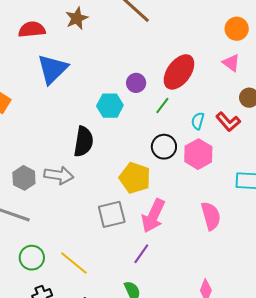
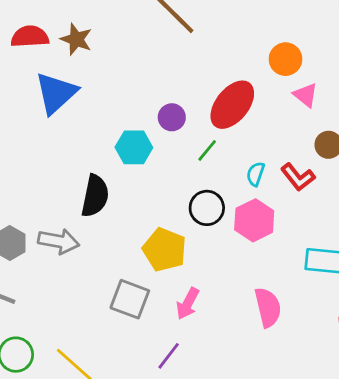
brown star: (77, 18) -> (76, 39), moved, turned -30
orange circle: (237, 29) -> (286, 59), moved
gray square: (112, 214) -> (130, 299), turned 32
pink arrow: (153, 216) -> (188, 304), size x0.7

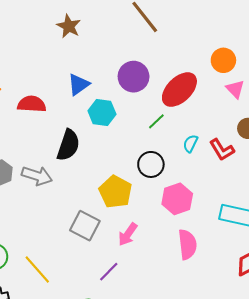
red semicircle: (30, 37) -> (32, 104), moved
blue triangle: (56, 93) -> (79, 84), moved, size x0.7
purple circle: (172, 117) -> (134, 77), moved, size x1.5
pink hexagon: (254, 220) -> (177, 199), moved

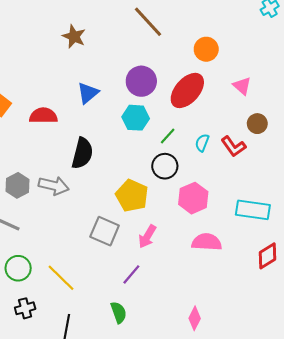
orange circle: (223, 60) -> (206, 49), moved
cyan hexagon: (102, 112) -> (136, 118), moved
green line: (156, 121) -> (168, 136), moved
pink semicircle: (187, 244) -> (207, 242), turned -76

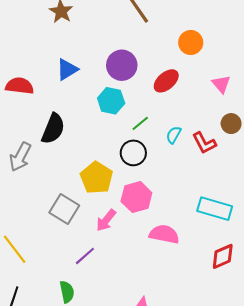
red ellipse: (187, 90) -> (166, 81), size x0.7
gray arrow: (54, 186) -> (20, 157), turned 96
pink hexagon: (193, 198) -> (136, 197), moved

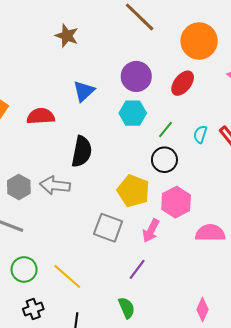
orange circle: (191, 43) -> (199, 41), size x1.5
gray arrow: (20, 157) -> (55, 185), turned 80

